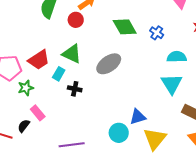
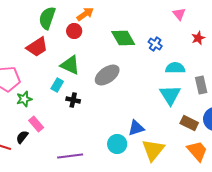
red trapezoid: (39, 60) -> (37, 47), moved

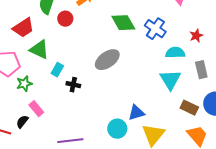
red circle: (74, 31) -> (65, 19), moved
red star: (198, 38) -> (196, 36), moved
blue cross: (155, 44) -> (155, 29), size x1.5
red trapezoid: (37, 47) -> (23, 28), moved
green triangle: (70, 65) -> (39, 50), moved

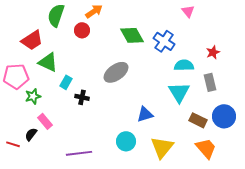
red circle: (65, 19) -> (82, 30), moved
red star: (196, 36) -> (213, 52), moved
blue triangle: (136, 113) -> (145, 114), moved

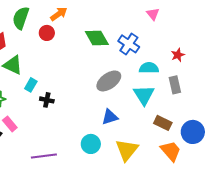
gray ellipse: (116, 72) -> (109, 81), moved
blue circle: (224, 116) -> (193, 132), moved

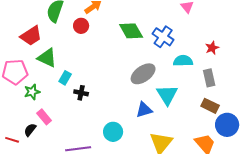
cyan triangle: (144, 95) -> (167, 95), moved
brown rectangle: (163, 123) -> (210, 106), moved
cyan circle: (91, 144) -> (113, 132), moved

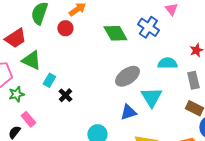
blue cross: (163, 37) -> (148, 27), moved
black cross: (81, 93) -> (65, 95), turned 32

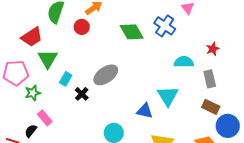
green triangle: (31, 60) -> (48, 59), turned 35
gray ellipse: (127, 76) -> (106, 75), moved
blue triangle: (128, 112) -> (145, 111), turned 30

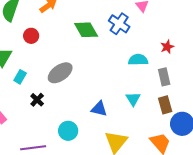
red circle: (82, 27) -> (31, 36), moved
black cross: (82, 94) -> (37, 100), moved
cyan triangle: (168, 96) -> (133, 99), moved, size x0.7
brown rectangle: (211, 107) -> (165, 105), turned 48

